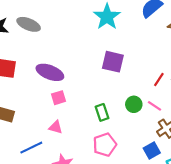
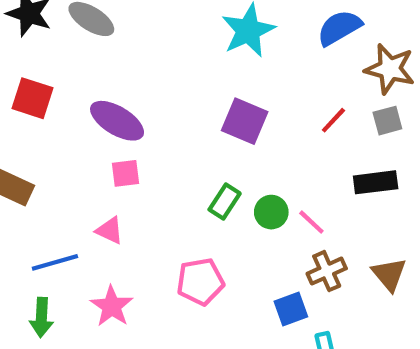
red line: (159, 79) -> (333, 120), moved
green rectangle: (102, 112) -> (225, 202), moved, turned 42

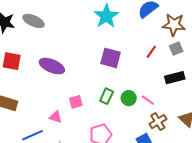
pink square: (125, 173) -> (76, 102), moved

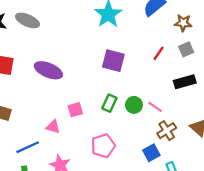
brown star: (174, 25) -> (183, 23), size x0.7

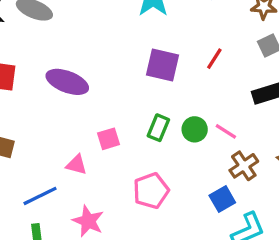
red line: (158, 53) -> (214, 59), moved

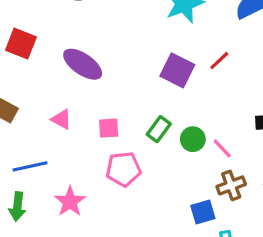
red line: (214, 59) -> (219, 61), moved
pink triangle: (76, 165) -> (61, 119), moved
pink pentagon: (151, 191) -> (123, 169), moved

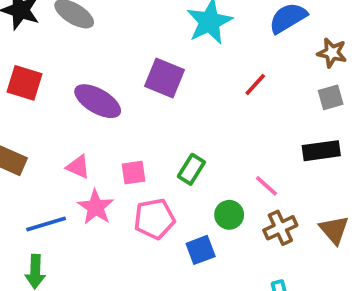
purple square: (177, 70) -> (164, 78), moved
green circle: (193, 139) -> (229, 215), moved
pink star: (70, 202) -> (96, 207), moved
blue square: (203, 212) -> (201, 250), moved

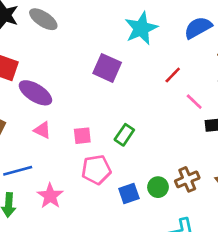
purple ellipse: (98, 101) -> (35, 93), moved
pink line: (267, 186) -> (194, 102), moved
pink star: (96, 207) -> (50, 196), moved
green circle: (229, 215) -> (158, 187), moved

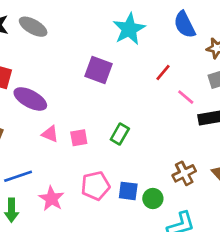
blue semicircle: (198, 28) -> (185, 25), turned -84
pink triangle: (42, 130) -> (50, 134), moved
pink pentagon: (96, 170) -> (95, 186), moved
green circle: (158, 187) -> (153, 199), moved
blue square: (129, 193) -> (128, 191), turned 30

